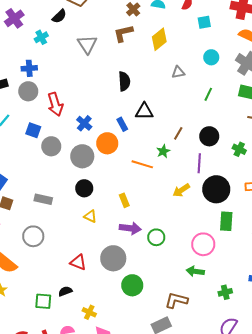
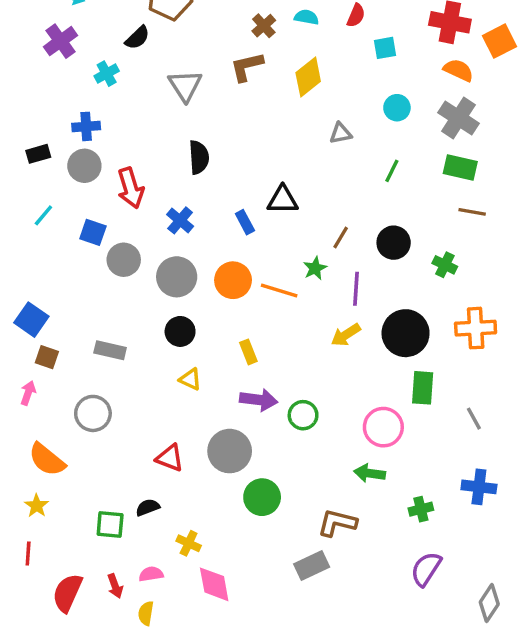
black semicircle: (124, 81) -> (199, 157), moved
orange circle: (107, 143) -> (233, 280), moved
purple line: (199, 163) -> (356, 289), moved

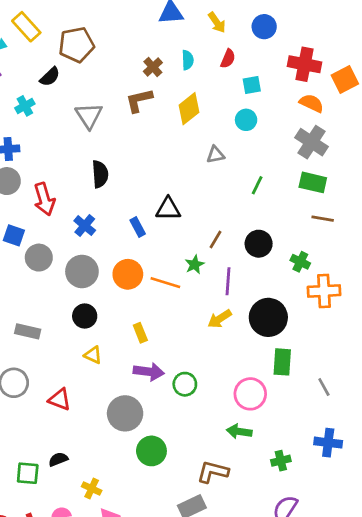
cyan semicircle: (306, 17) -> (188, 60), turned 78
cyan circle: (397, 108) -> (246, 120), moved
orange cross: (476, 328) -> (324, 291), moved
red triangle: (170, 458) -> (60, 399), moved

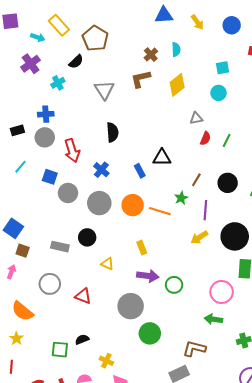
brown pentagon: (76, 45) -> (95, 38), turned -30
red semicircle: (228, 59) -> (205, 138), moved
black circle: (85, 316) -> (87, 237), moved

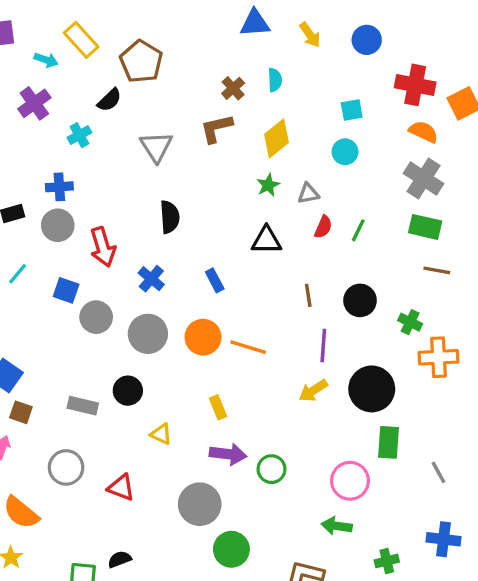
black triangle: (162, 158) -> (266, 240), moved
brown line: (196, 180) -> (308, 295), turned -40
green star: (181, 198) -> (268, 185), moved

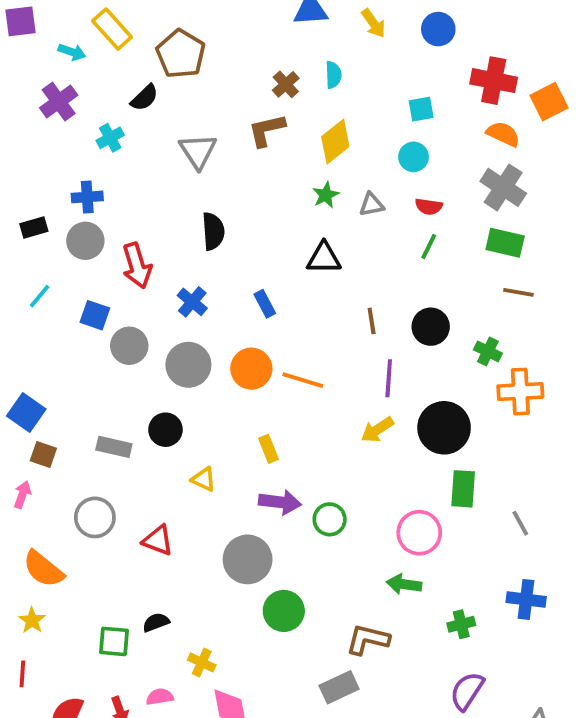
red semicircle: (323, 227) -> (429, 206), moved, turned 75

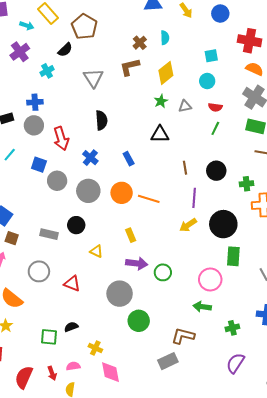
green cross: (488, 351) -> (246, 184), turned -32

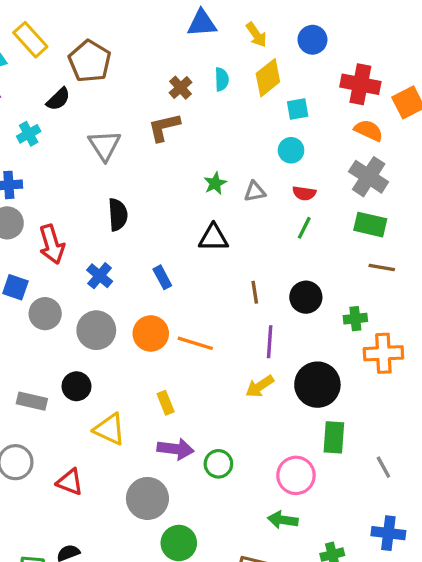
yellow diamond: (166, 73) -> (268, 78), moved
yellow triangle: (96, 251) -> (109, 429), size x1.5

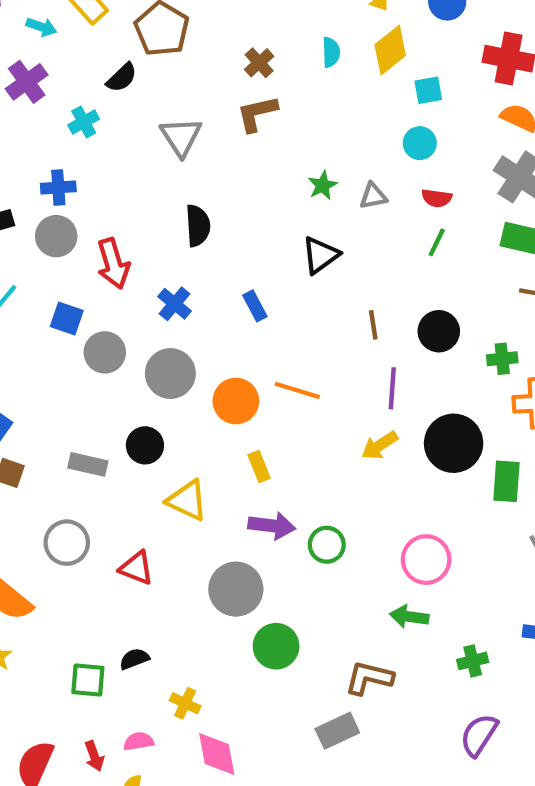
brown cross: (180, 88) -> (259, 63), moved
black triangle: (213, 238) -> (320, 255), turned -36
orange circle: (151, 333) -> (236, 401), moved
green rectangle: (334, 437) -> (506, 481), moved

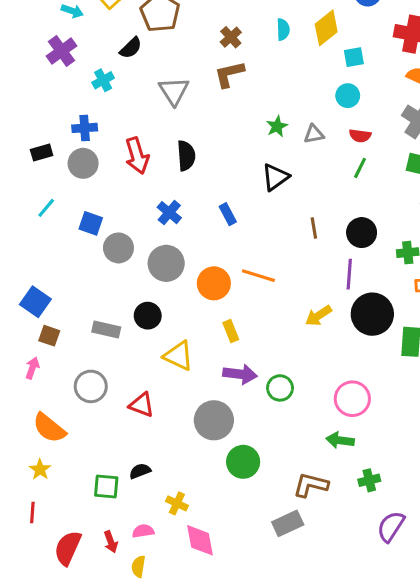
red arrow: (113, 264) -> (137, 156), moved
purple line: (392, 388) -> (349, 274), moved
green cross: (473, 661) -> (369, 480), moved

